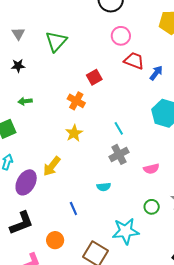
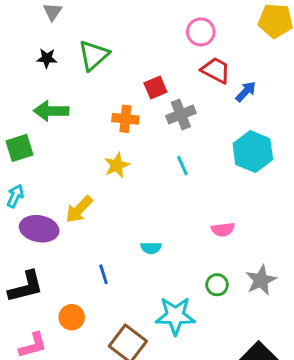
green triangle: (56, 41) -> (94, 55), moved
green arrow: (25, 101) -> (51, 111), size x1.6
orange cross: (76, 101) -> (125, 119), turned -30
gray cross: (119, 154) -> (181, 115), moved
purple ellipse: (26, 182) -> (39, 229), turned 65

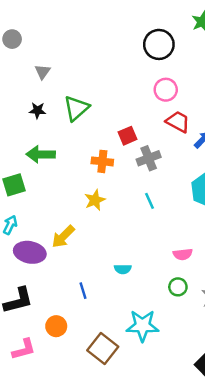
green circle: (217, 285) -> (178, 287), moved

